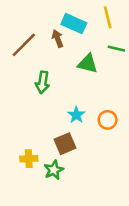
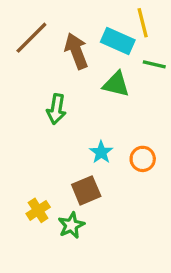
cyan rectangle: (74, 24) -> (118, 41), moved
brown arrow: (58, 39) -> (76, 51), size x1.5
brown line: (24, 45) -> (31, 38), moved
yellow cross: (29, 159) -> (38, 210), turned -30

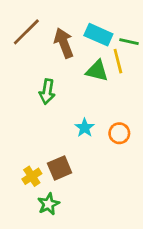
yellow line: (143, 23) -> (118, 61), moved
green line: (154, 64) -> (129, 42), moved
brown square: (86, 190) -> (60, 168), moved
green star: (71, 225) -> (48, 204), moved

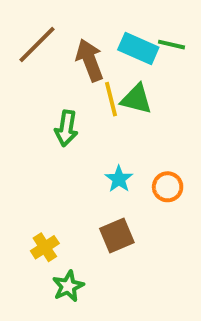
green line: (129, 42) -> (171, 45), moved
yellow line: (118, 61) -> (111, 99), moved
brown square: (60, 168) -> (117, 236), moved

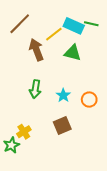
brown arrow: (90, 60) -> (36, 50), moved
yellow line: (111, 99) -> (54, 34), moved, turned 66
green arrow: (66, 128) -> (35, 89), moved
green star: (68, 286) -> (11, 145), moved

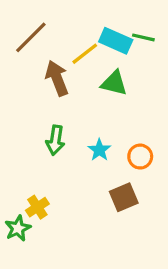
brown square: (62, 125) -> (124, 197), moved

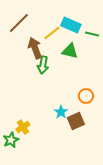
green line: (143, 37) -> (92, 34), moved
green arrow: (55, 140) -> (43, 65), moved
cyan star: (99, 150) -> (61, 112), moved

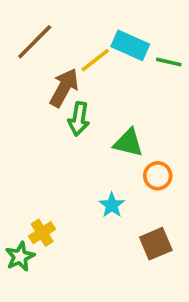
brown arrow: (35, 48) -> (64, 88), turned 50
green triangle: (70, 51) -> (128, 143), moved
brown square: (76, 121) -> (156, 244), moved

